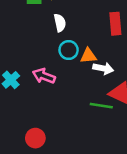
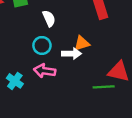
cyan circle: (69, 50) -> (42, 45), moved
white arrow: (103, 68) -> (71, 54), moved

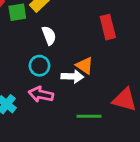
orange triangle: (82, 43) -> (85, 66), turned 49
green line: (104, 87) -> (89, 116), moved

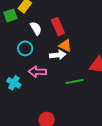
red rectangle: (108, 27) -> (58, 27), moved
cyan circle: (39, 66) -> (25, 48), moved

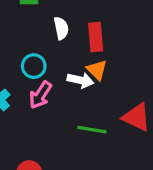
cyan circle: (25, 48) -> (34, 66), moved
pink arrow: (37, 72) -> (40, 95), turned -78

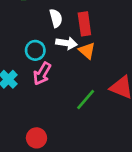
white arrow: (80, 80) -> (67, 43), moved
green line: (92, 130) -> (86, 99), turned -55

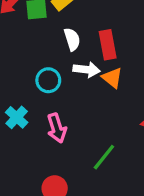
pink arrow: (42, 74) -> (57, 128), moved, turned -45
green line: (86, 99) -> (104, 157), moved

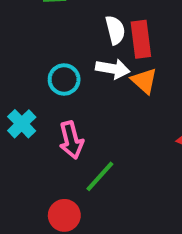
white semicircle: (72, 39) -> (115, 30), moved
green line: (104, 157) -> (100, 176), moved

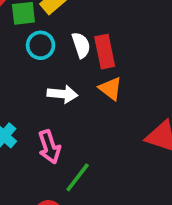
white arrow: (113, 69) -> (63, 94), moved
cyan circle: (64, 79) -> (41, 45), moved

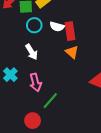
white semicircle: (81, 45) -> (57, 27), turned 120
white arrow: (63, 94) -> (31, 52), moved, turned 49

